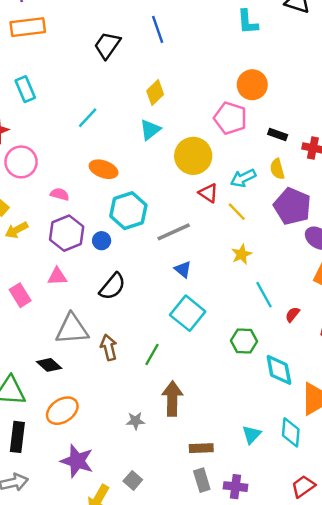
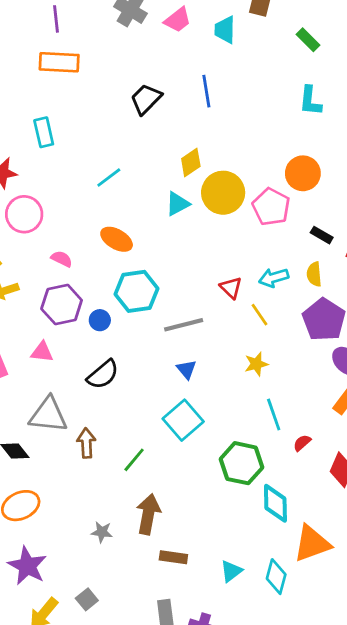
yellow circle: (193, 156) -> (223, 193), moved
green hexagon: (244, 341) -> (242, 463), size x1.4
brown rectangle: (201, 448) -> (173, 557), moved

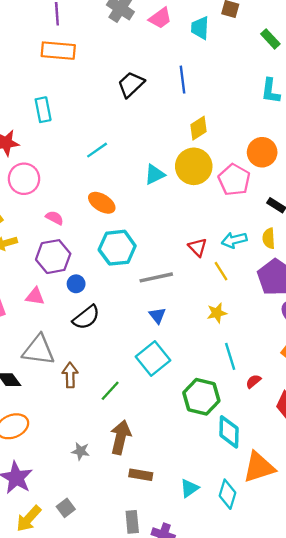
yellow diamond: (191, 163) -> (199, 128), moved
blue circle: (100, 320) -> (76, 284), moved

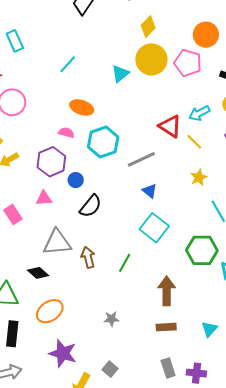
pink semicircle: (55, 218) -> (66, 133), moved
red triangle: (198, 247) -> (170, 126), size x1.4
brown arrow: (121, 437) -> (167, 291), moved

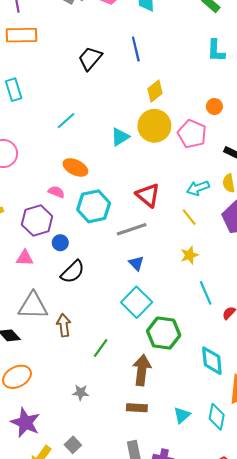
orange circle: (206, 35) -> (214, 106), size x0.6
red triangle: (170, 126) -> (148, 195), moved
green hexagon: (202, 250) -> (164, 333), moved
green line: (125, 263) -> (101, 348), moved

